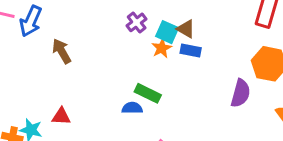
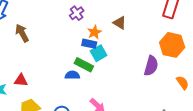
brown triangle: (186, 29) -> (120, 23), moved
cyan square: (167, 32) -> (99, 53), moved, turned 35
blue rectangle: (191, 51) -> (89, 44), moved

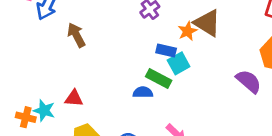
brown triangle: (120, 23) -> (207, 23), size x1.5
orange star: (94, 32) -> (187, 31), moved
purple semicircle: (151, 66) -> (249, 81), turned -66

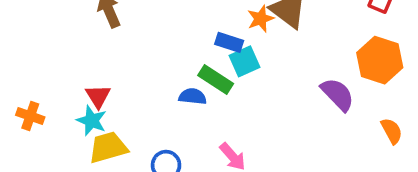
red triangle: (74, 98) -> (98, 96), turned 48
cyan star: (44, 110) -> (92, 121), moved

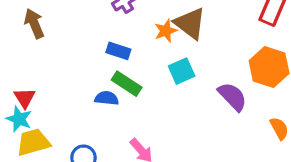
blue rectangle: (229, 42) -> (118, 51), moved
cyan square: (245, 61) -> (182, 71), moved

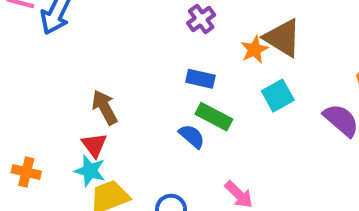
brown arrow: (34, 23) -> (105, 107), moved
blue semicircle: (107, 98) -> (192, 136), turned 40

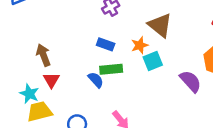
orange star: (254, 49) -> (140, 45), moved
green rectangle: (214, 117) -> (111, 69), turned -40
red triangle: (94, 145) -> (51, 80), moved

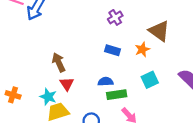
cyan square: (153, 61) -> (150, 80), moved
green rectangle: (111, 69) -> (117, 95), moved
blue semicircle: (96, 80) -> (106, 82), turned -48

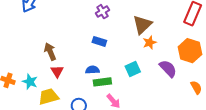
brown triangle: (159, 31) -> (142, 25), turned 40
orange star: (142, 49) -> (150, 43), moved
cyan star: (48, 97) -> (30, 82), moved

